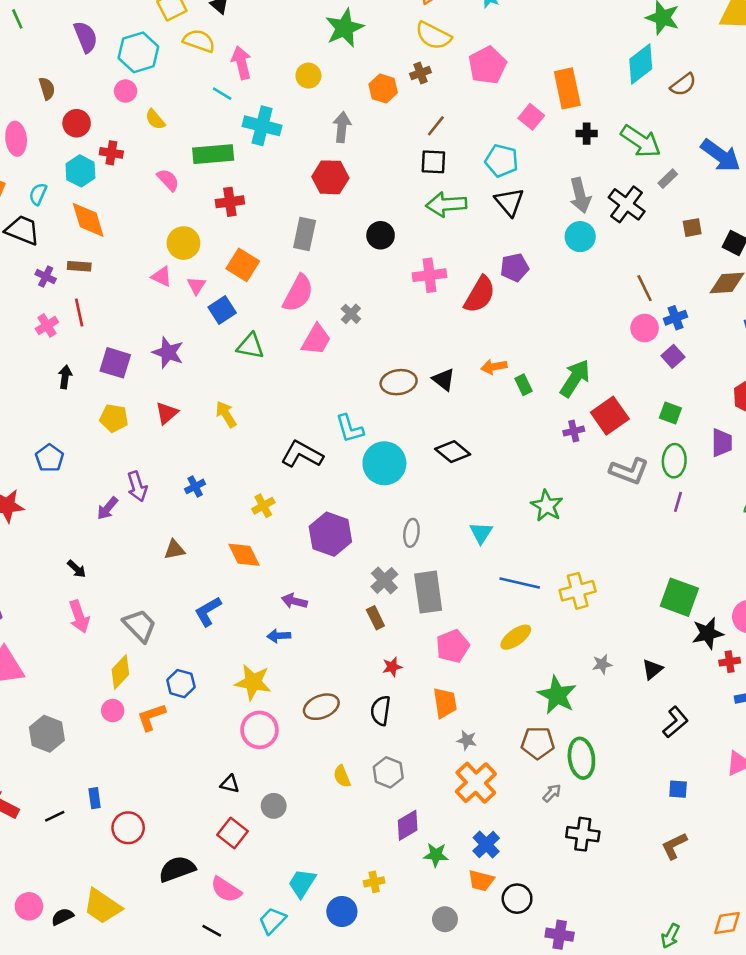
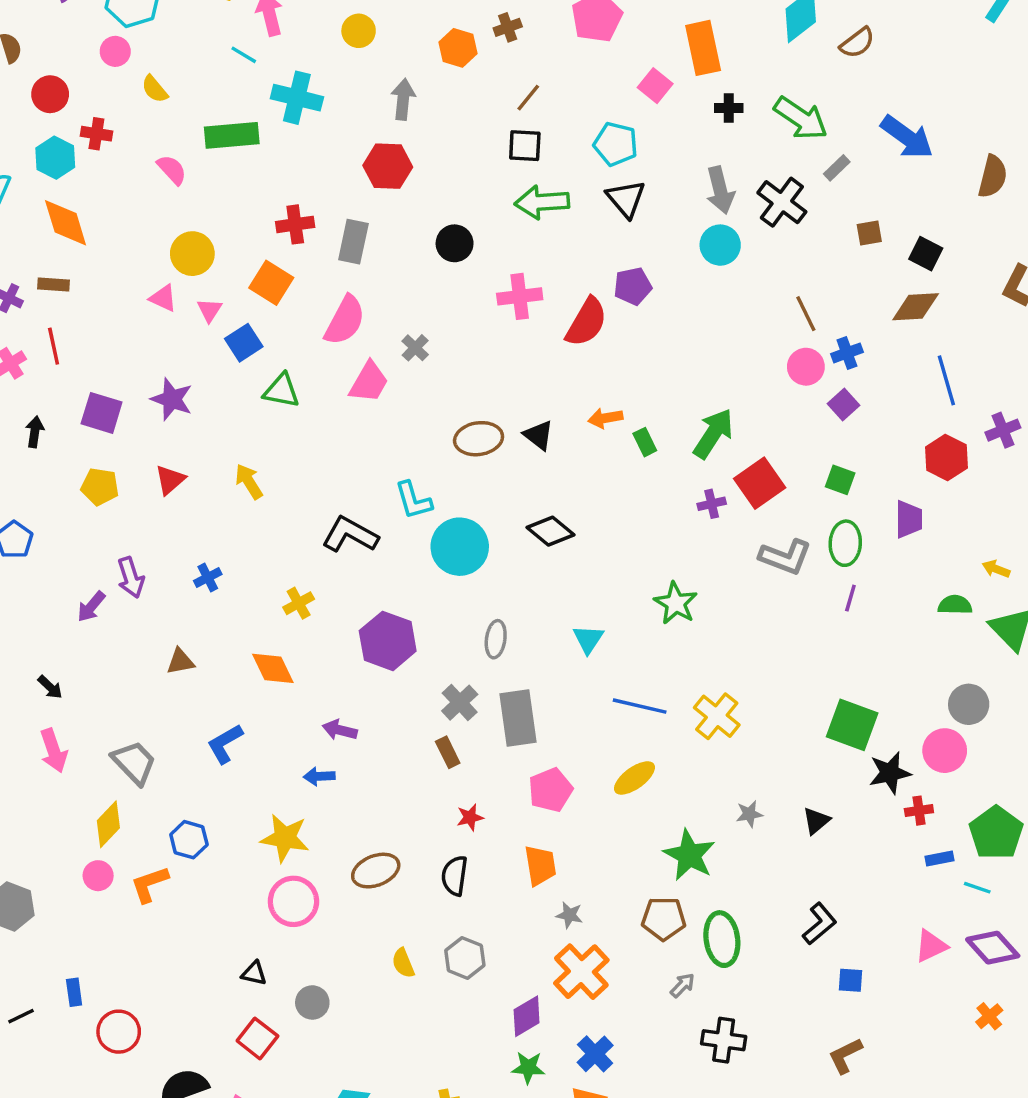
red cross: (230, 202) -> (295, 224), moved
yellow cross: (578, 591) -> (717, 716), turned -36
black L-shape: (675, 722) -> (820, 924), moved
purple diamond: (408, 825) -> (527, 1016), moved

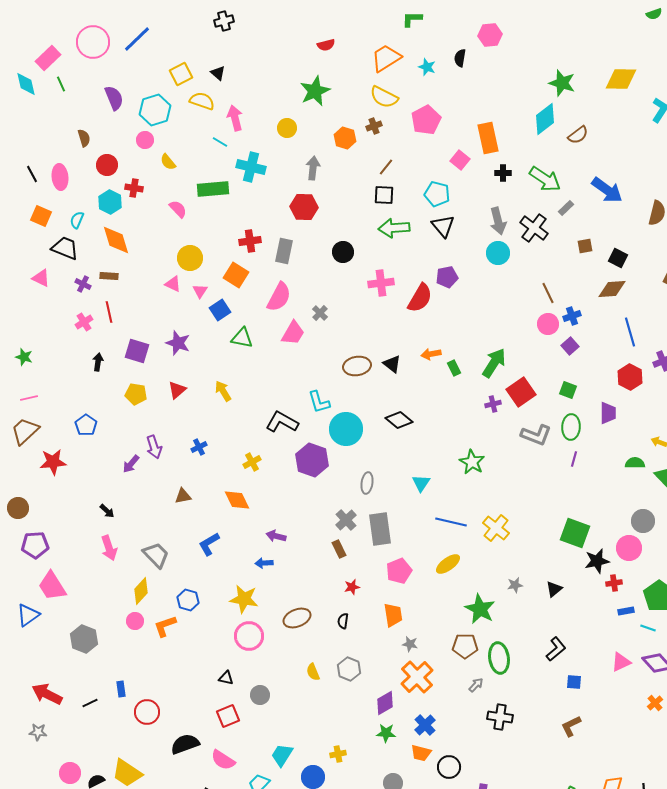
purple hexagon: (388, 641) -> (312, 460), moved
black semicircle: (455, 876) -> (343, 621), size x0.7
red square: (257, 1038) -> (228, 716), turned 30

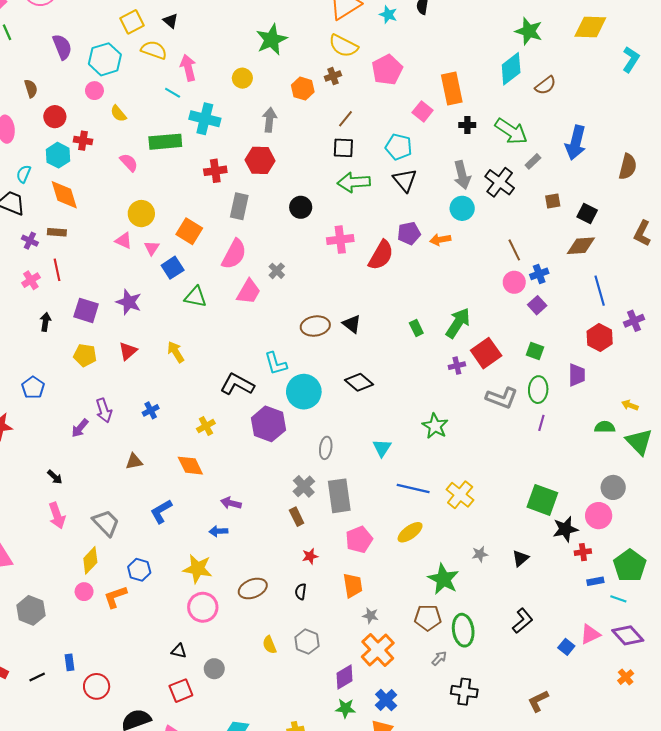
blue arrow: (607, 190) -> (576, 143), turned 68
red cross: (250, 241) -> (215, 171), moved
orange arrow: (431, 354) -> (440, 240), moved
blue square: (574, 682) -> (566, 647), moved, turned 35

